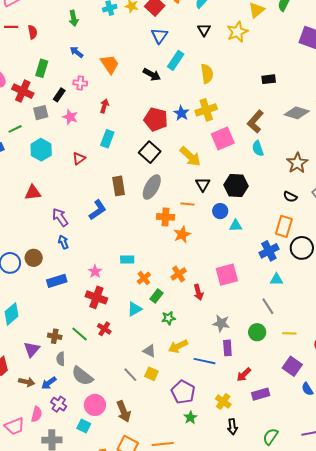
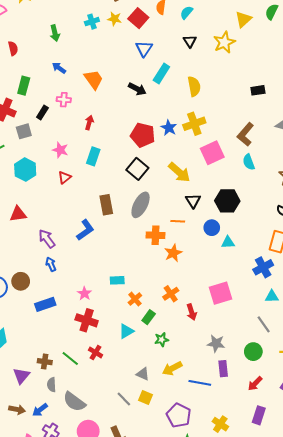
pink star: (70, 117) -> (60, 150), moved
red arrow: (244, 375) -> (255, 384), moved
purple rectangle: (261, 394) -> (259, 415), turned -54

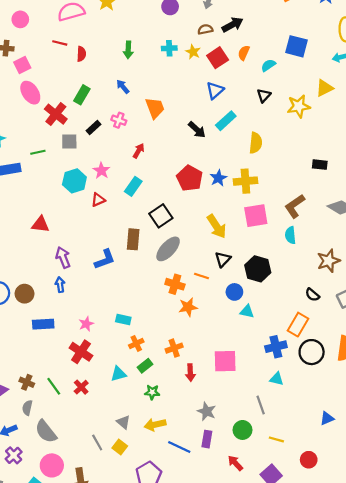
black square: (137, 169) -> (161, 216), moved
cyan hexagon: (25, 170) -> (74, 181), moved
red arrow: (255, 384) -> (235, 463), turned 77

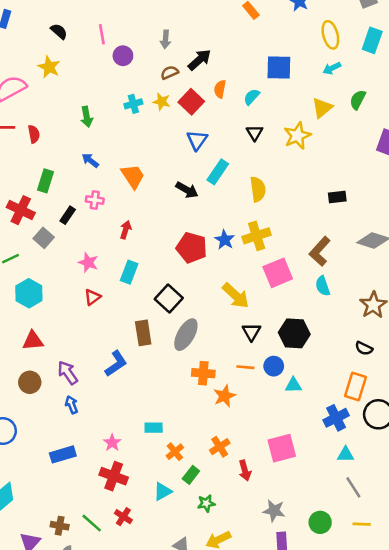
gray square: (69, 141) -> (44, 238), turned -35
cyan hexagon: (74, 181) -> (29, 293), moved
orange line: (202, 276) -> (245, 367), moved
brown circle: (25, 294) -> (30, 382), moved
gray line: (261, 405) -> (353, 487), moved

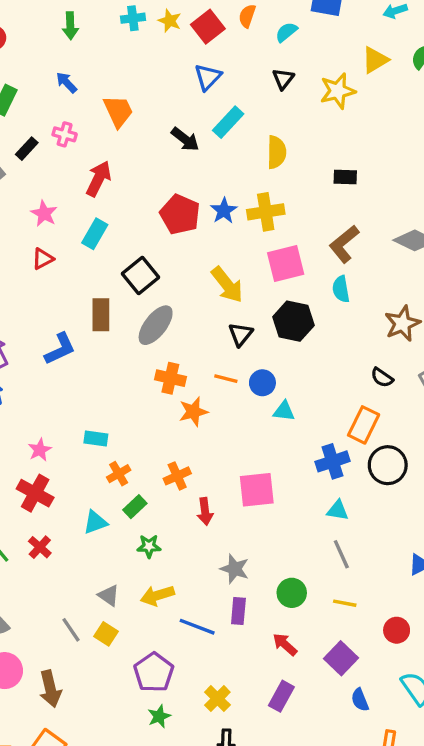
black rectangle: (337, 197) -> (345, 177), moved
red arrow: (126, 230) -> (98, 179), size x1.5
black hexagon: (294, 333) -> (293, 321), moved

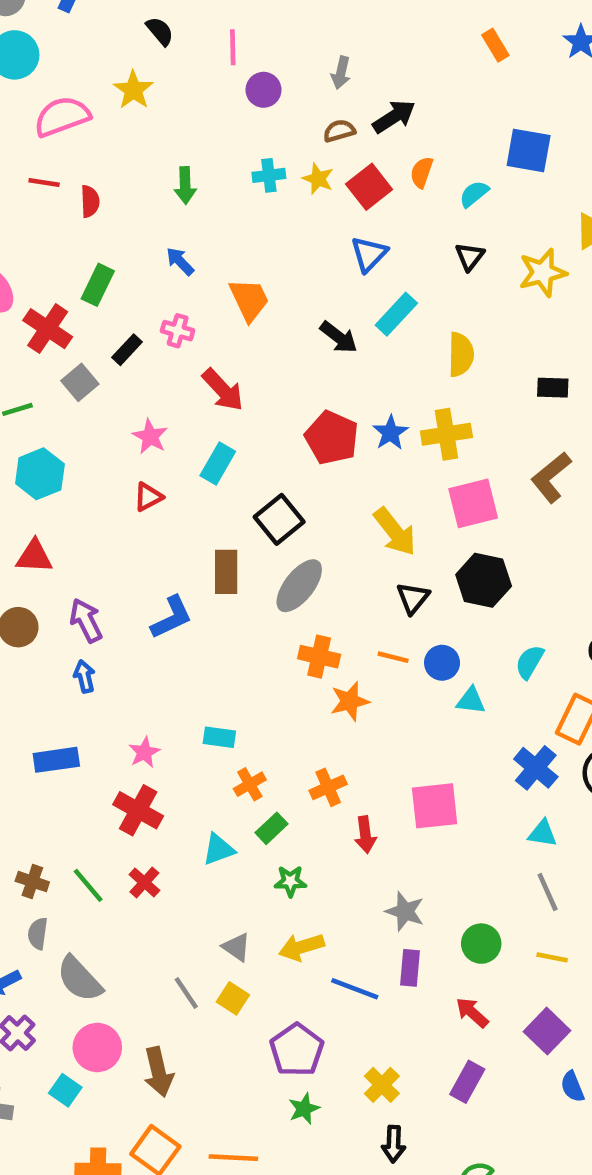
red arrow: (98, 179) -> (223, 390), turned 111
cyan semicircle: (341, 289) -> (530, 662), moved, turned 40
blue cross: (333, 461) -> (536, 768), turned -32

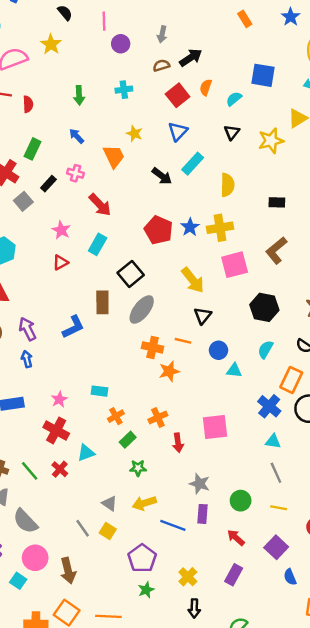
yellow star: (318, 179) -> (134, 134), moved
black hexagon: (484, 580) -> (264, 307), moved
orange line: (393, 657) -> (183, 341), moved
cyan triangle: (218, 849) -> (86, 453), moved

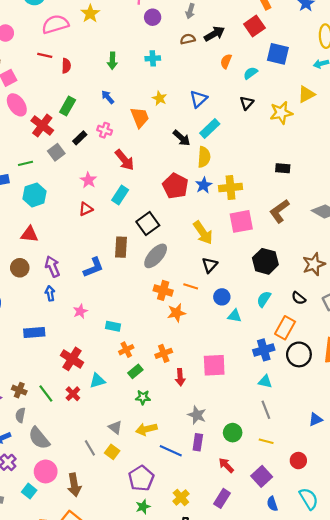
red square: (178, 95) -> (254, 26), moved
yellow semicircle: (227, 185) -> (204, 157), moved
pink star: (59, 399) -> (80, 311), moved
blue cross: (269, 406) -> (264, 350), turned 30

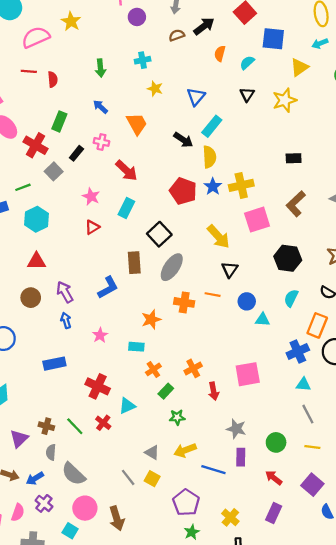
yellow triangle: (306, 94) -> (299, 67), moved
yellow star: (160, 98) -> (155, 89), moved
orange star: (176, 313) -> (151, 319), moved

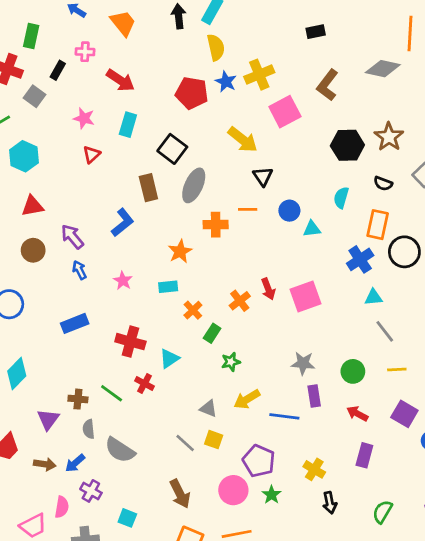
black arrow: (183, 140) -> (179, 16), moved, turned -120
black hexagon: (288, 258) -> (347, 145), moved
red arrow: (214, 391) -> (268, 289), moved
pink circle: (85, 508) -> (233, 490), moved

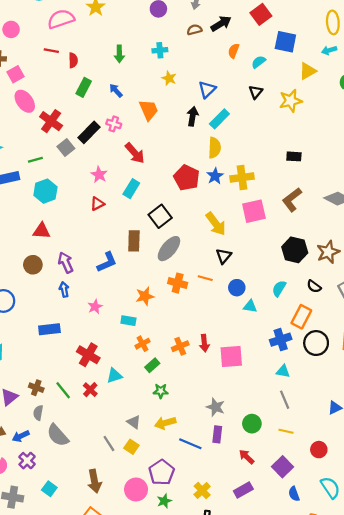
green rectangle: (31, 36) -> (84, 87), moved
black rectangle: (58, 70) -> (89, 132), size x1.5
purple rectangle: (364, 455) -> (243, 490), turned 30

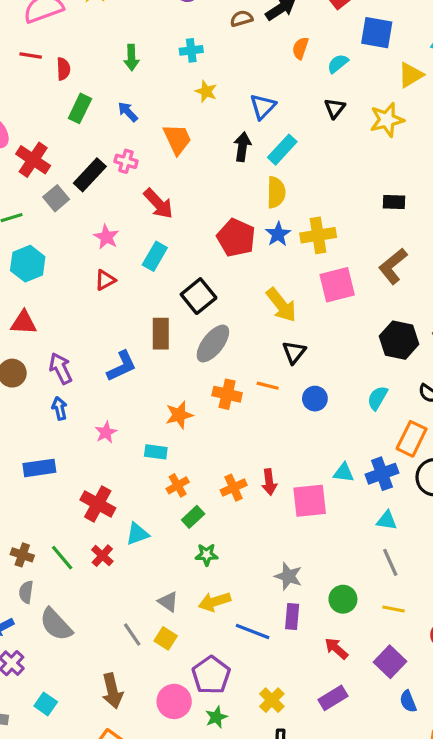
cyan triangle: (250, 306) -> (344, 473), moved

